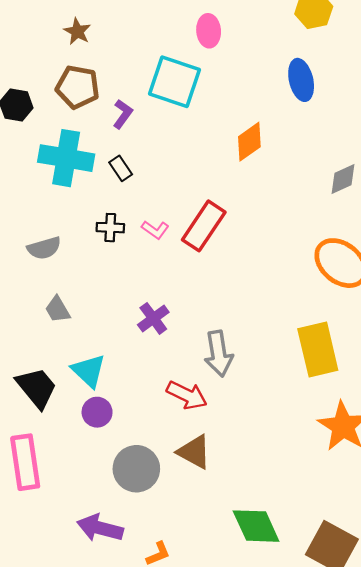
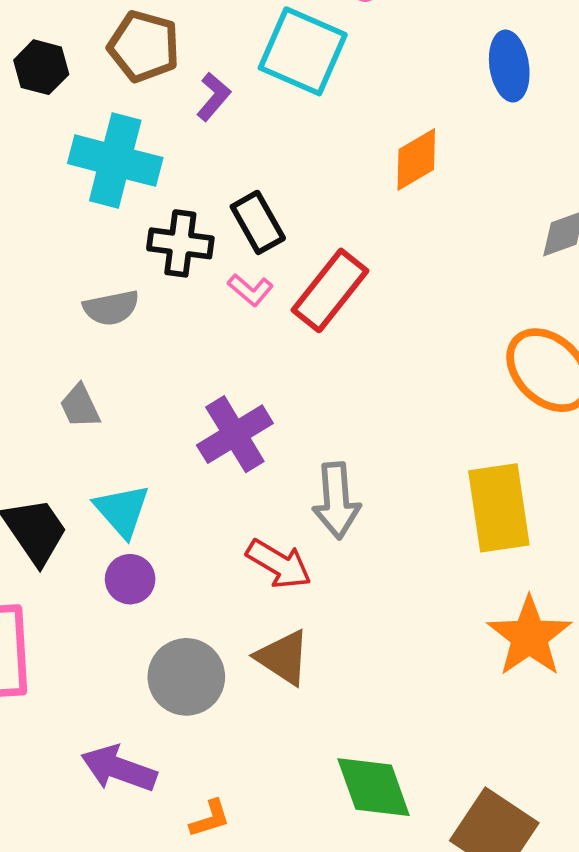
black rectangle: (121, 168) -> (258, 222), moved, size x1.4
black cross: (110, 228) -> (180, 243), moved, size x1.4
gray semicircle: (44, 248) -> (111, 308), moved
purple cross: (153, 318) -> (235, 434), size x1.4

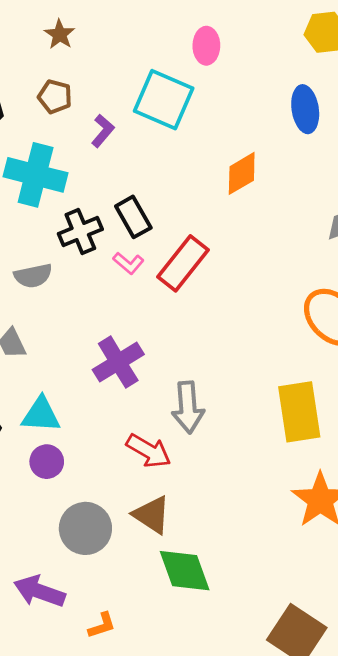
brown pentagon: (144, 46) -> (55, 97), size x0.7
black cross: (180, 243) -> (80, 231), turned -30
cyan triangle: (122, 511) -> (41, 415), turned -45
green diamond: (374, 787) -> (185, 571), moved

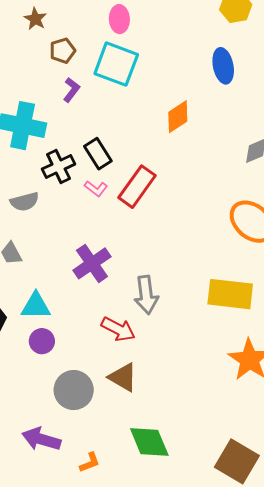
pink ellipse: (206, 46) -> (119, 19), moved
brown pentagon: (55, 97) -> (63, 51), moved, turned -30
yellow rectangle: (299, 412) -> (230, 294), turned -72
green diamond: (185, 571) -> (149, 442), moved

